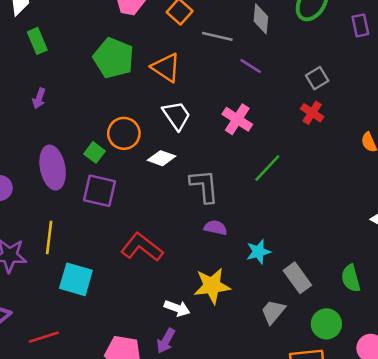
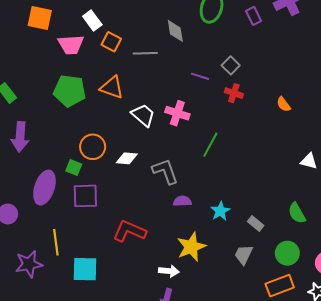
purple line: (251, 66) -> (200, 76), moved
purple arrow: (39, 98) -> (20, 137), size x1.8
white trapezoid: (176, 115) -> (143, 115), moved
purple ellipse: (53, 168) -> (44, 188), turned 44
gray rectangle: (297, 278) -> (256, 223), size x0.7

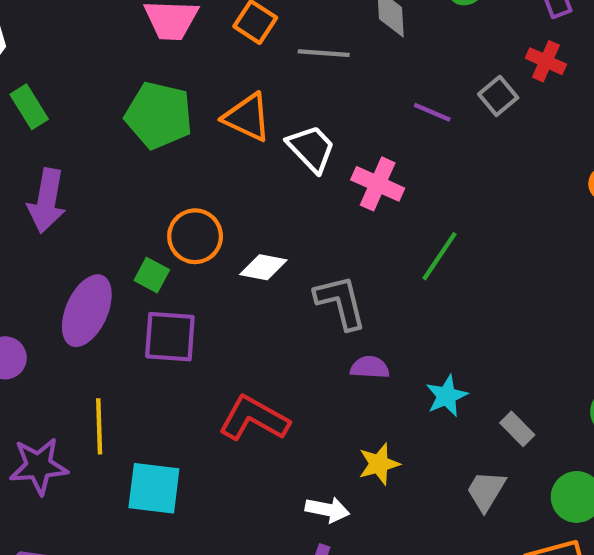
red cross: (234, 93) -> (546, 61), moved
white trapezoid: (143, 115) -> (311, 148), moved
yellow star: (191, 247) -> (379, 464), size x0.7

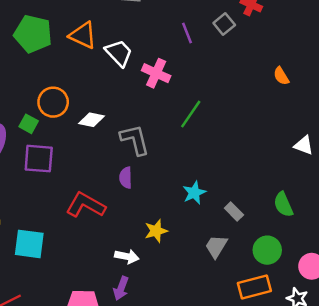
purple line: (432, 112) -> (187, 33), turned 45
purple semicircle: (370, 367) -> (126, 178), moved, turned -95

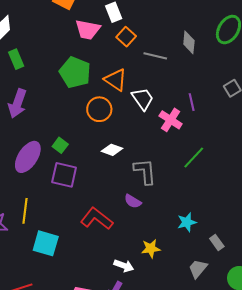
purple line: (187, 33) -> (192, 102), moved
orange circle: (53, 102) -> (99, 109), moved
purple semicircle: (126, 178) -> (133, 201), turned -66

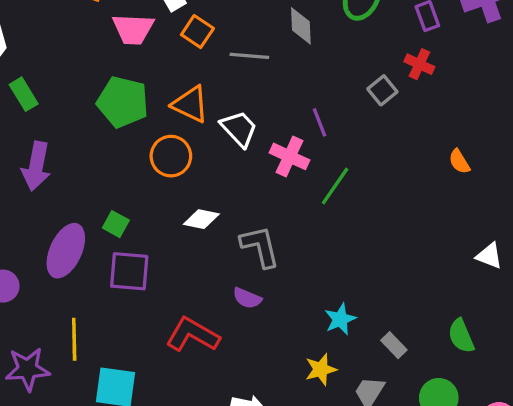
green line: (194, 158) -> (335, 186), moved
yellow star: (151, 249) -> (321, 369), moved

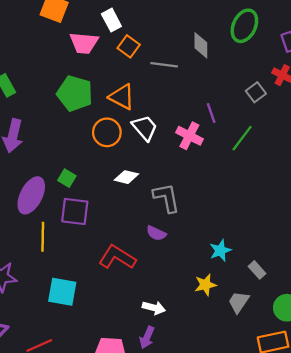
white trapezoid: (239, 129) -> (145, 128), moved
green line: (335, 186) -> (242, 138), moved
yellow line: (74, 339) -> (43, 237), moved

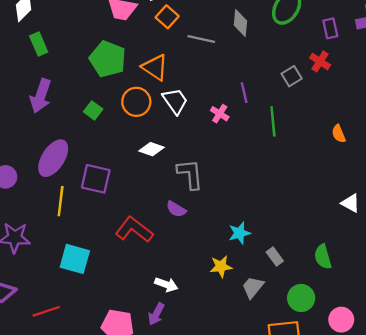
pink cross: (189, 136) -> (220, 114), size x0.7
green line: (242, 138) -> (273, 121), turned -48
green square: (67, 178) -> (93, 110), moved

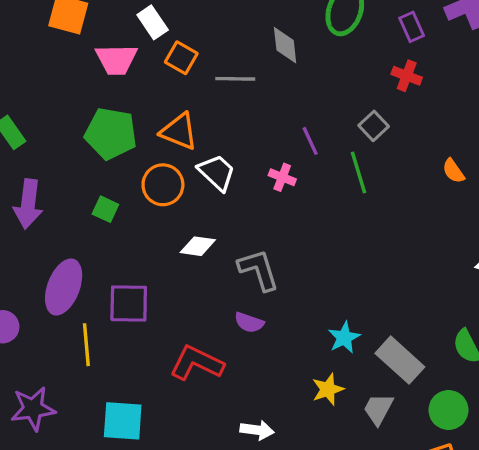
gray square: (292, 76) -> (374, 126), moved
gray rectangle: (275, 257) -> (400, 360), size x1.8

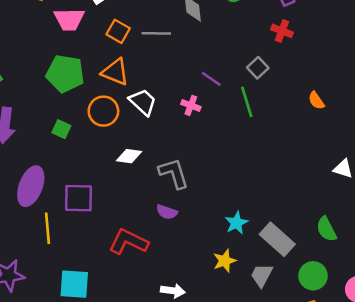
orange square: (181, 58) -> (118, 31), moved
purple line: (310, 141) -> (211, 79), turned -30

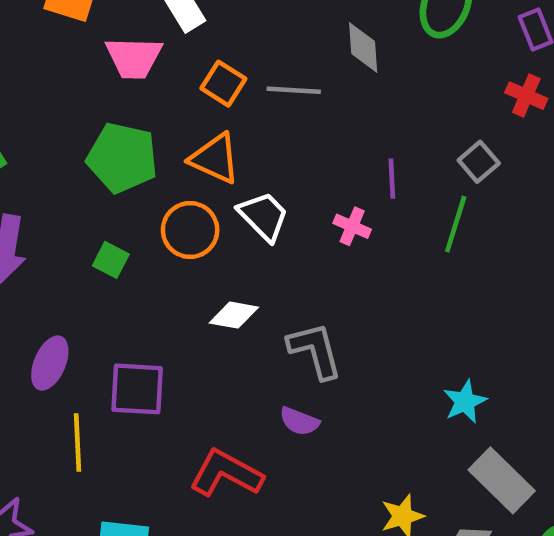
purple line: (211, 79) -> (392, 179), turned 50
green line: (247, 102) -> (456, 224), turned 32
purple ellipse: (31, 186) -> (50, 363), size x0.7
cyan star: (236, 223) -> (465, 402), moved

